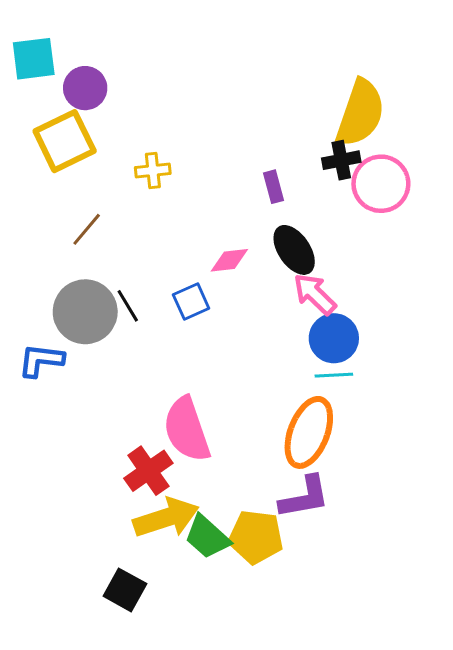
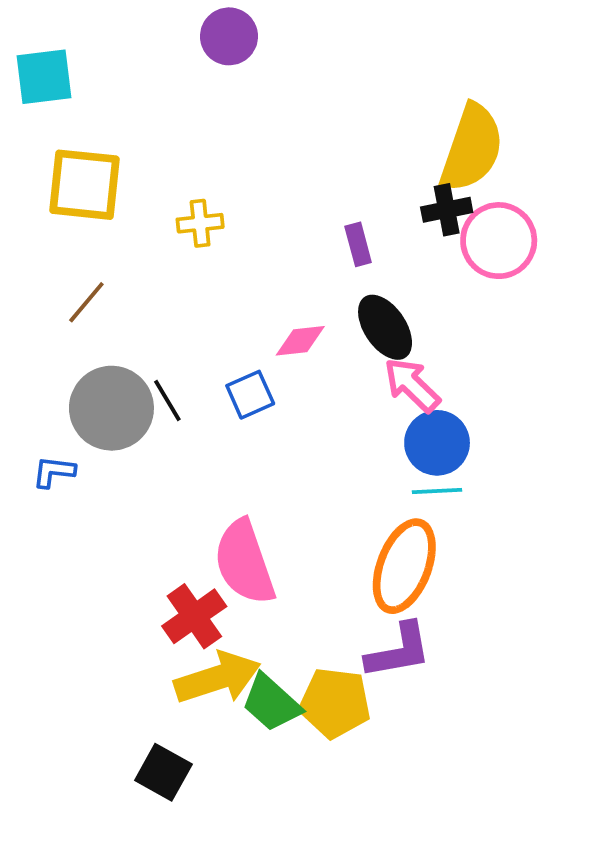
purple circle: (85, 88) -> (229, 36), moved
yellow square: (65, 141) -> (84, 185), turned 32
brown line: (87, 229) -> (86, 302), moved
blue L-shape: (41, 360) -> (54, 472), size x0.7

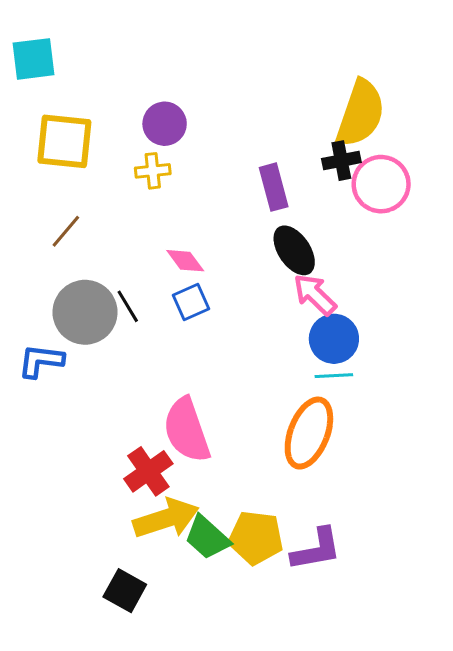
purple circle: (229, 36) -> (165, 124), moved
purple rectangle: (358, 244) -> (274, 187), size x1.4
pink diamond: (300, 341) -> (185, 261), moved, turned 60
blue L-shape: (54, 472) -> (41, 361), size x1.4
purple L-shape: (399, 651) -> (316, 549), moved

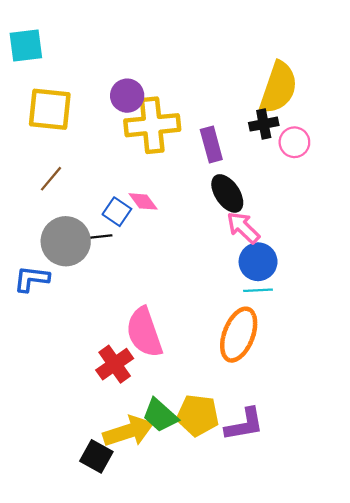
yellow cross: (153, 171) -> (152, 125), moved, size x2.0
pink circle: (381, 184) -> (294, 142), size x0.7
blue square: (191, 302) -> (117, 212), moved, turned -32
black line: (128, 306) -> (99, 237), turned -65
yellow arrow: (166, 518) -> (128, 431), moved

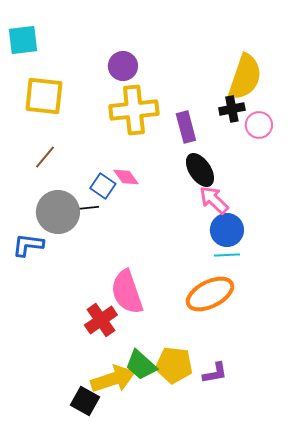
purple circle: (127, 96) -> (123, 66), moved
orange ellipse: (239, 335) -> (210, 294), turned 42
purple L-shape: (244, 424) -> (215, 373), size x0.7

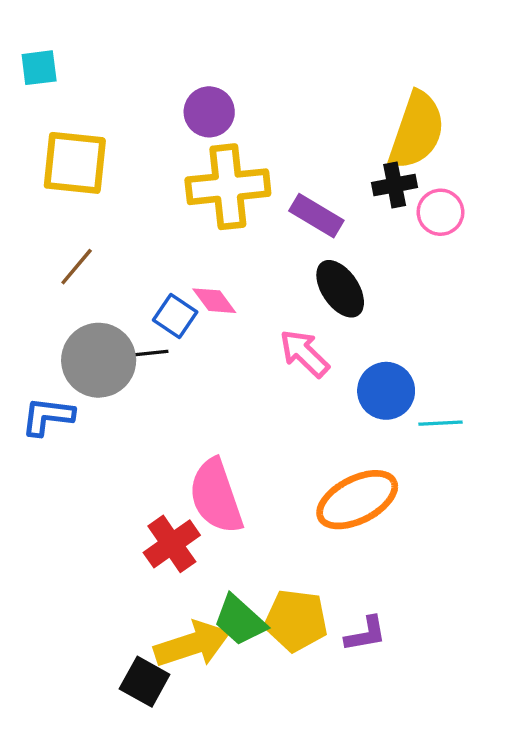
cyan square: (23, 40) -> (39, 68), size x0.7
purple rectangle: (186, 127) -> (316, 216), turned -44
pink arrow: (214, 200) -> (304, 353), moved
cyan line: (227, 255) -> (440, 423), moved

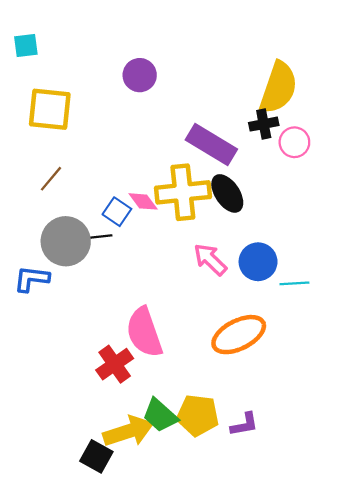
yellow cross: (228, 187) -> (183, 192), moved
purple rectangle: (316, 216) -> (211, 145), size x1.4
pink arrow: (304, 353) -> (210, 259), moved

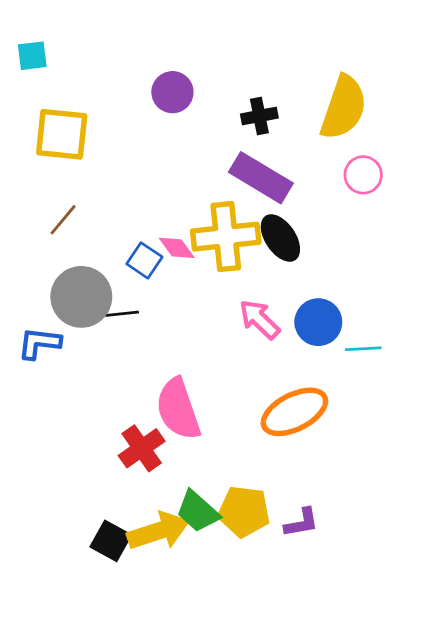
black cross: (264, 124) -> (259, 116), moved
black line: (99, 237) -> (122, 314), moved
black square: (96, 456) -> (111, 541), moved

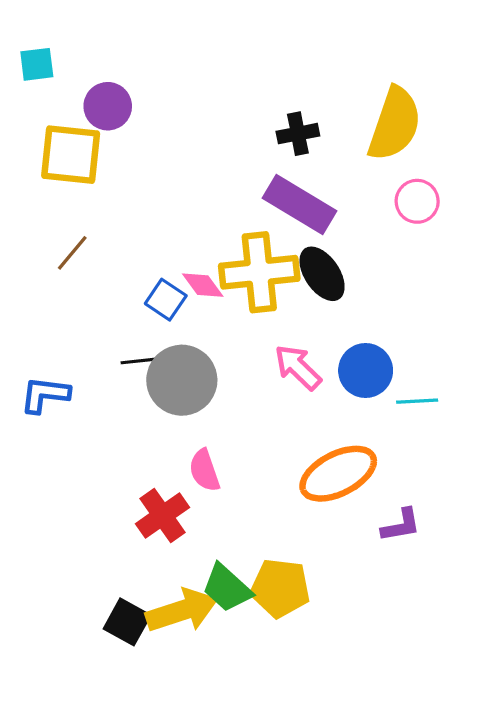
purple circle: (172, 92) -> (108, 106), moved
gray circle: (81, 297) -> (182, 380), moved
pink semicircle: (178, 409) -> (204, 470), size x0.6
purple L-shape: (301, 523) -> (401, 525), moved

